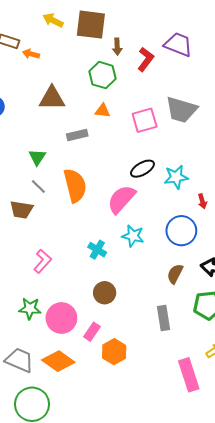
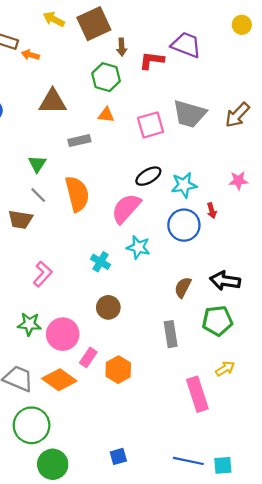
brown square: (91, 25) -> (94, 24), turned -32
red L-shape: (146, 59) -> (152, 60), turned -120
blue circle: (181, 231) -> (184, 225), moved
pink rectangle: (92, 332) -> (88, 357), moved

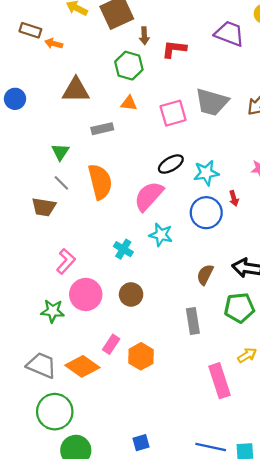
purple trapezoid: (186, 45) -> (229, 34), moved
pink circle: (63, 334) -> (86, 294), moved

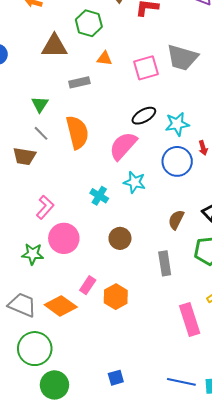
green hexagon: (129, 66) -> (89, 23), moved
brown circle: (131, 294) -> (120, 238), moved

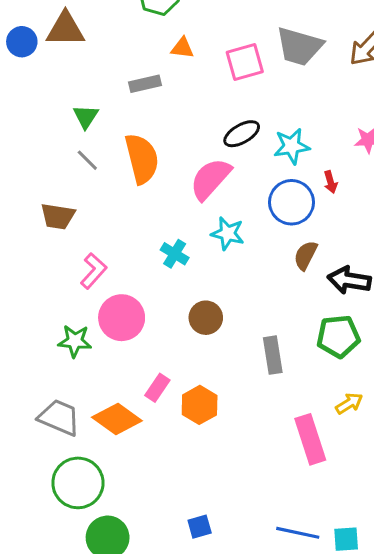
brown triangle: (54, 46) -> (65, 29), moved
brown trapezoid: (24, 156) -> (58, 216), moved
brown semicircle: (176, 220) -> (306, 255), moved

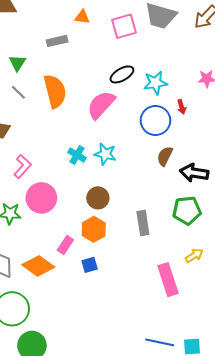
cyan star: (228, 233) -> (105, 154), moved
orange hexagon: (200, 405) -> (94, 229), moved
blue square: (200, 527) -> (90, 265), moved

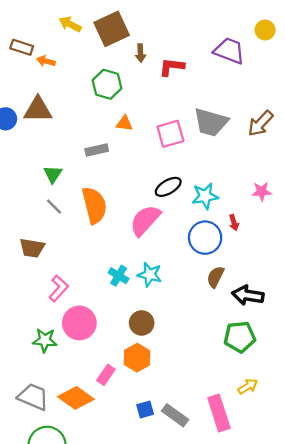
gray rectangle: (143, 223) -> (175, 415), moved, turned -45
blue square: (90, 265) -> (145, 409), moved

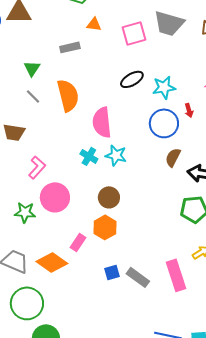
pink semicircle: (145, 220) -> (102, 122), moved, turned -48

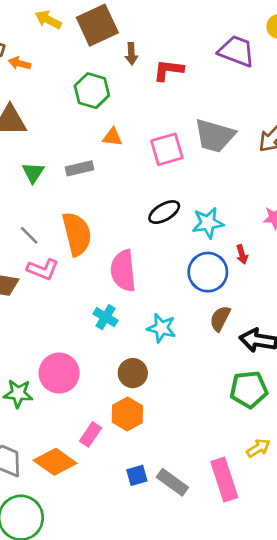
green triangle: (32, 68) -> (33, 172), moved
cyan star: (116, 155) -> (161, 328), moved
pink L-shape: (37, 167) -> (43, 269), moved, turned 70

